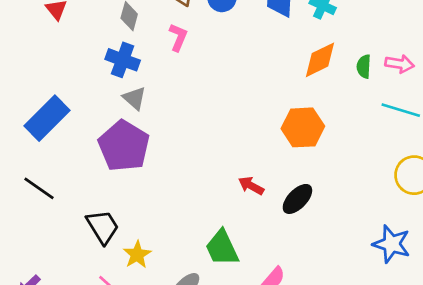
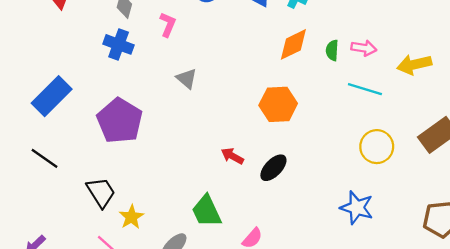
gray triangle: (134, 98) -> (187, 79), moved

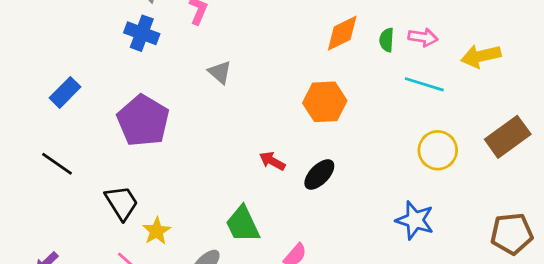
blue rectangle: (52, 96) -> (65, 92), size x0.7

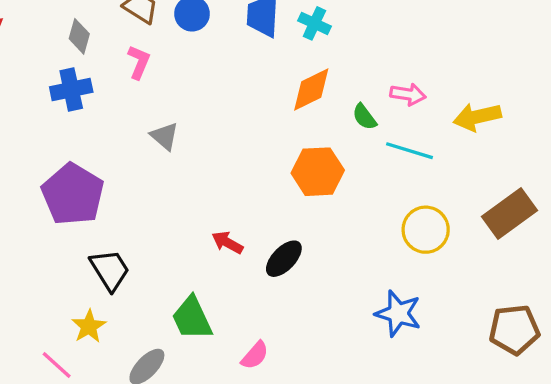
blue cross: (142, 33) -> (71, 89), turned -32
green semicircle: (387, 40) -> (364, 117), moved, turned -40
orange hexagon: (325, 102) -> (318, 172), moved
black trapezoid: (122, 203) -> (110, 270), moved

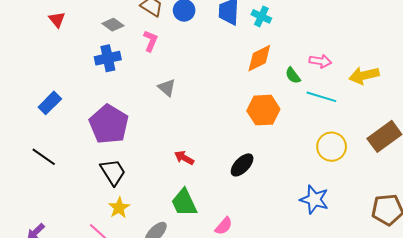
gray diamond: (79, 36) -> (113, 25), turned -70
red arrow: (227, 243) -> (184, 158), moved
black trapezoid: (110, 270) -> (113, 172), moved

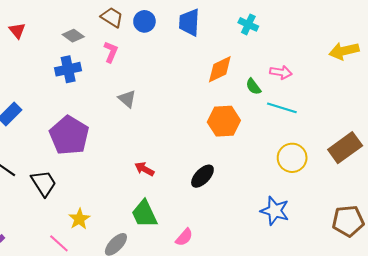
cyan cross: (261, 16) -> (248, 24), moved
yellow arrow: (364, 75) -> (344, 51), moved
black trapezoid: (113, 172) -> (44, 183), moved

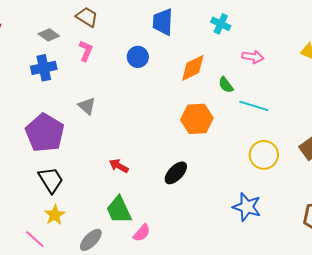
blue circle: (144, 21) -> (138, 57), moved
pink arrow: (281, 72) -> (253, 57), moved
gray triangle: (127, 99) -> (87, 106), moved
black trapezoid: (44, 183) -> (51, 180), moved
pink semicircle: (184, 237) -> (142, 233), moved

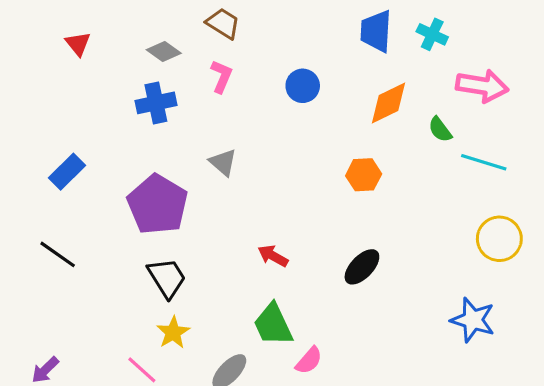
blue trapezoid: (163, 22) -> (376, 31), moved
pink arrow: (253, 57) -> (482, 86), size x1.5
orange hexagon: (197, 119) -> (364, 175), moved, size x0.7

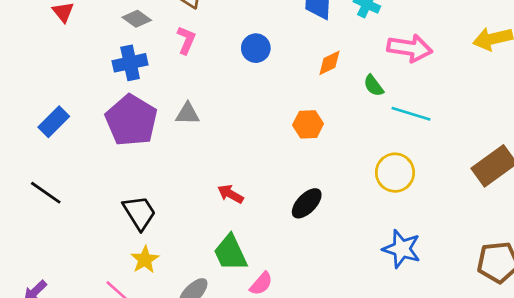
orange diamond: (389, 103) -> (329, 63), size x0.7
gray triangle: (223, 162) -> (188, 114), turned -40
purple pentagon: (158, 204) -> (131, 120), moved
yellow circle: (499, 239) -> (395, 173), moved

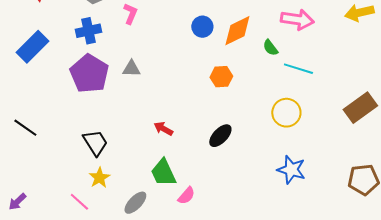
blue circle: (256, 48) -> (202, 27), moved
orange diamond: (329, 63) -> (237, 31), size x1.6
blue rectangle: (54, 122) -> (32, 47), moved, size x1.4

